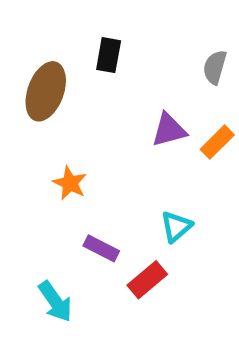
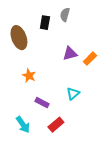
gray semicircle: (215, 67) -> (65, 15), moved
brown ellipse: (46, 91) -> (19, 38), turned -40
red rectangle: (147, 280) -> (56, 125), moved

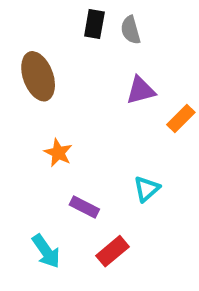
gray semicircle: (65, 15) -> (131, 30), turned -32
black rectangle: (45, 23) -> (94, 24), moved
purple triangle: (70, 54) -> (141, 90), moved

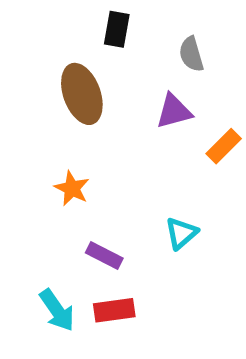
gray semicircle: (131, 30) -> (191, 54), moved
brown ellipse: (38, 76) -> (82, 94), moved
red rectangle: (112, 251) -> (114, 310), moved, turned 32

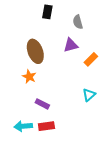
brown ellipse: (82, 94) -> (35, 51), moved
cyan triangle: (181, 233) -> (89, 95), moved
cyan arrow: (57, 310) -> (23, 126), turned 120

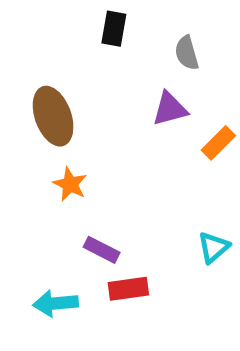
brown ellipse: (35, 51) -> (53, 116), moved
cyan triangle: (89, 95) -> (213, 247), moved
red rectangle: (46, 126) -> (128, 289), moved

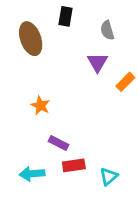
purple triangle: (170, 109) -> (97, 62), turned -45
brown ellipse: (53, 116) -> (31, 39), moved
cyan triangle: (213, 247) -> (109, 177), moved

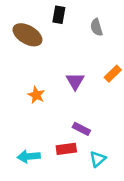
brown ellipse: (31, 39) -> (27, 35), turned -40
purple triangle: (97, 62) -> (75, 81), moved
purple rectangle: (58, 143) -> (81, 129), moved

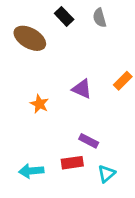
black rectangle: (59, 15) -> (64, 16), turned -54
gray semicircle: (96, 27) -> (100, 18), moved
purple triangle: (75, 81) -> (82, 89), turned -36

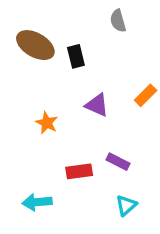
black rectangle: (64, 16) -> (76, 56), moved, turned 30
purple rectangle: (89, 141) -> (118, 162), moved
red rectangle: (72, 163) -> (79, 171), moved

